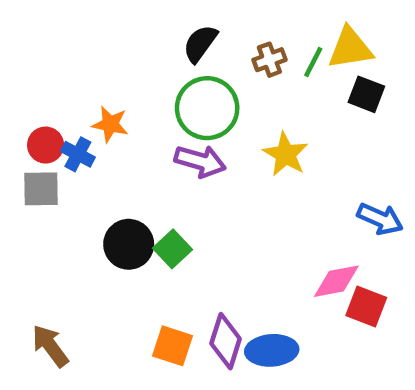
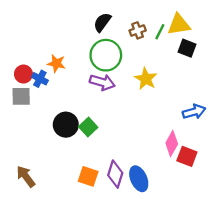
blue arrow: (380, 219) -> (194, 112), turned -40
pink diamond: (336, 281) -> (172, 143), turned -50
blue ellipse: (272, 350) -> (139, 179), turned 70

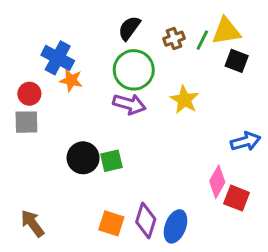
blue cross: (40, 79) -> (58, 58), moved, size x1.5
green square: (88, 127) -> (111, 161), turned 30
blue ellipse: (139, 179) -> (175, 226), turned 45

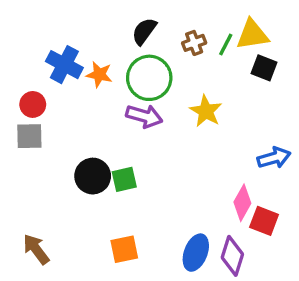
orange star: (71, 80) -> (99, 75), moved
purple diamond: (146, 220) -> (232, 256), moved
orange square: (111, 223) -> (124, 249), turned -30

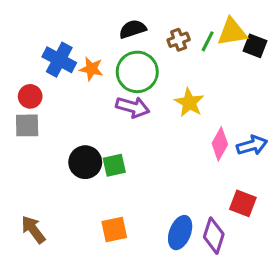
black semicircle: (144, 31) -> (133, 29), turned 36
black square: (264, 68) -> (255, 46), moved
pink diamond: (242, 203) -> (220, 144), moved

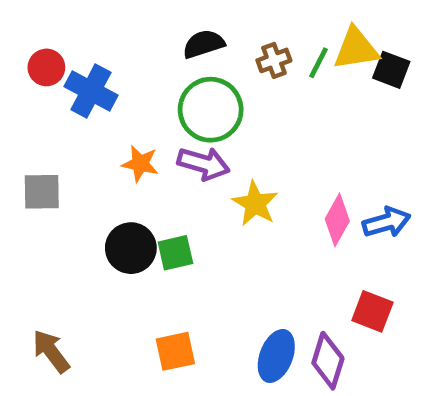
orange star: (91, 69) -> (140, 164), moved
red circle: (30, 96) -> (46, 67), moved
yellow star: (189, 102) -> (255, 204), moved

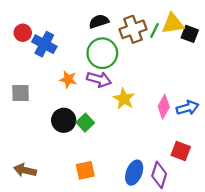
brown cross: (274, 60) -> (133, 29), size x1.6
green square: (175, 253) -> (85, 123), turned -30
brown arrow: (51, 351) -> (25, 170), turned -40

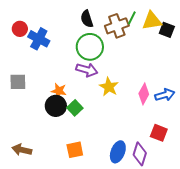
black semicircle: (99, 21) -> (87, 19), turned -90
green line: (155, 30) -> (132, 18), moved
orange star: (68, 79) -> (59, 91), moved

